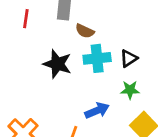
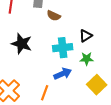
cyan cross: (97, 58) -> (63, 48), moved
black star: (57, 64) -> (22, 44), moved

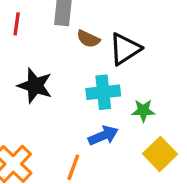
black triangle: (86, 36) -> (125, 49), moved, size x1.5

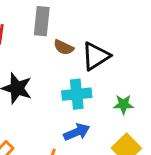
green star: (143, 111) -> (123, 104), moved

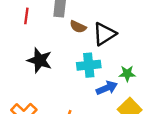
blue arrow: (77, 132) -> (107, 88), moved

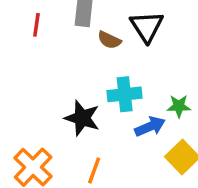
black triangle: (104, 34) -> (147, 26), moved, turned -30
black star: (40, 60) -> (82, 118), moved

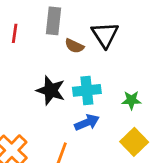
black star: (82, 118) -> (51, 90), moved
blue arrow: (150, 126) -> (87, 122), moved

